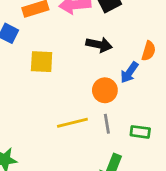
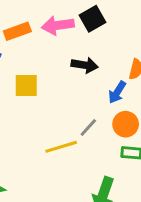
orange circle: (105, 90) -> (126, 124), moved
gray line: (107, 124) -> (88, 128), moved, turned 54

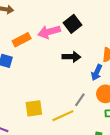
yellow square: (26, 85) -> (34, 108), moved

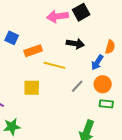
orange rectangle: (22, 40) -> (33, 51), moved
yellow line: (63, 116) -> (55, 65), moved, turned 30

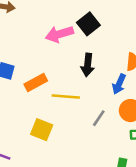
black arrow: (75, 44) -> (88, 65), turned 96
yellow square: (32, 88) -> (42, 130), turned 30

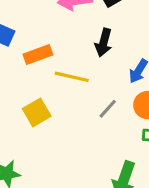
yellow square: (42, 130) -> (37, 112), turned 30

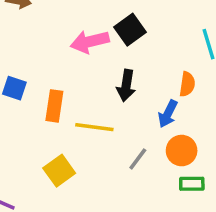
orange rectangle: (38, 55) -> (54, 106), turned -56

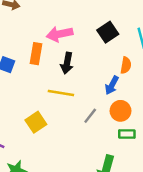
black square: (130, 30) -> (108, 32), moved
black arrow: (126, 86) -> (67, 63), moved
orange rectangle: (54, 106) -> (36, 54), moved

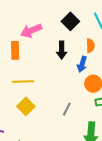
black arrow: (67, 63) -> (62, 50), moved
yellow line: (61, 93) -> (23, 82), moved
gray line: (90, 116) -> (67, 109), moved

